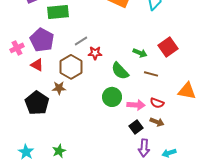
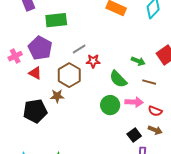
black pentagon: (37, 103) -> (35, 111), turned 30
pink arrow: (136, 105) -> (134, 102), moved

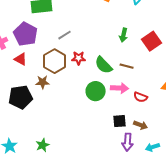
red star: (93, 61) -> (79, 58), moved
green arrow: (138, 61) -> (124, 35), moved, turned 80
brown line: (149, 82) -> (127, 66), moved
brown arrow: (155, 130) -> (141, 125), moved
black square: (134, 135) -> (120, 121), turned 32

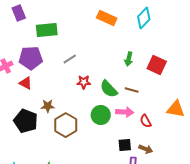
purple pentagon: (26, 34) -> (31, 58), turned -30
red square: (152, 41) -> (157, 65), turned -30
brown hexagon: (55, 61) -> (66, 125), moved
black pentagon: (21, 97) -> (26, 121), turned 30
red semicircle: (141, 97) -> (146, 121), turned 40

